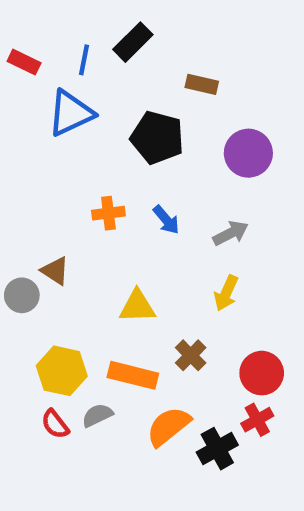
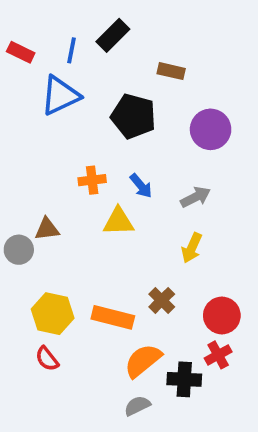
brown triangle: (55, 271) -> (47, 229), turned -40
yellow triangle: (137, 306) -> (118, 221), moved
gray semicircle: (97, 415) -> (137, 406), moved
black cross: (217, 449) -> (184, 379), turned 32

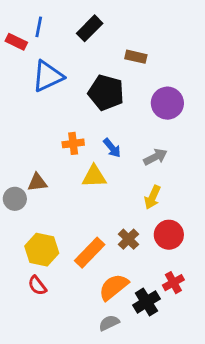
blue line: (71, 50) -> (39, 27), moved
red circle: (222, 315) -> (169, 235), moved
orange rectangle: (113, 317) -> (90, 253), turned -60
black cross: (184, 379) -> (146, 302), turned -35

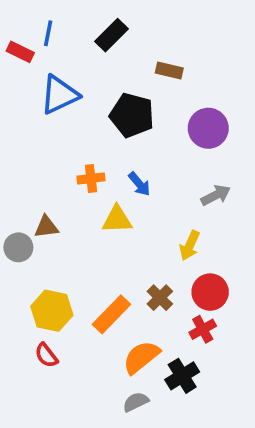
gray arrow: (155, 157) -> (216, 195), moved
red cross: (173, 283) -> (203, 329), moved

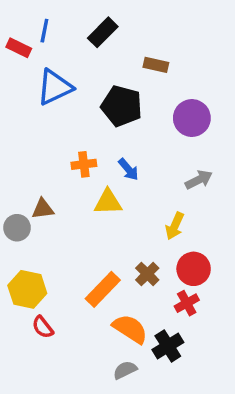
yellow hexagon: (52, 311) -> (27, 289), moved
orange semicircle: (141, 357) -> (130, 329), turned 72

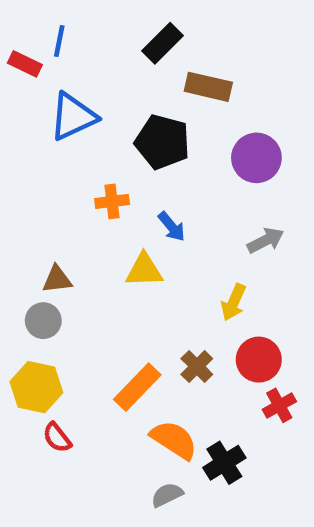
black rectangle: (103, 32) -> (162, 43), moved
brown rectangle: (156, 65) -> (208, 87), size x1.4
orange cross: (84, 164) -> (112, 201), moved
gray circle: (17, 228) -> (43, 321), moved
red cross: (187, 303) -> (279, 405), moved

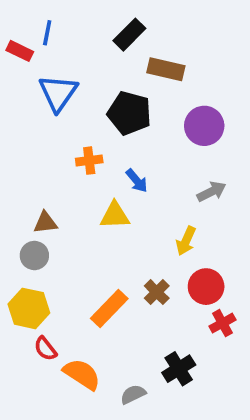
blue triangle: (73, 117) -> (58, 93), turned -30
orange semicircle: (174, 440) -> (82, 374), moved

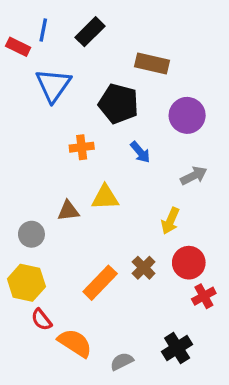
black rectangle: (129, 35) -> (90, 32), moved
blue arrow: (137, 181) -> (140, 152), moved
brown triangle: (45, 223) -> (68, 211), moved
black cross: (179, 369) -> (177, 348), moved

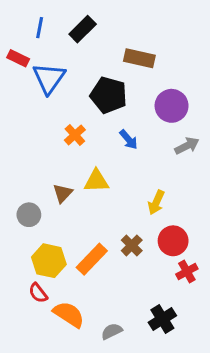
red rectangle: (18, 47) -> (18, 58), moved
orange cross: (82, 147) -> (75, 135), turned -35
gray arrow: (194, 176) -> (187, 146), moved
brown triangle: (68, 211) -> (63, 193), turned -40
yellow hexagon: (26, 283) -> (49, 261), moved

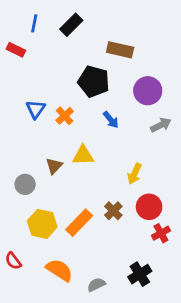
blue triangle: (49, 78) -> (36, 109), moved, size x0.7
red semicircle: (38, 293) -> (13, 261), moved

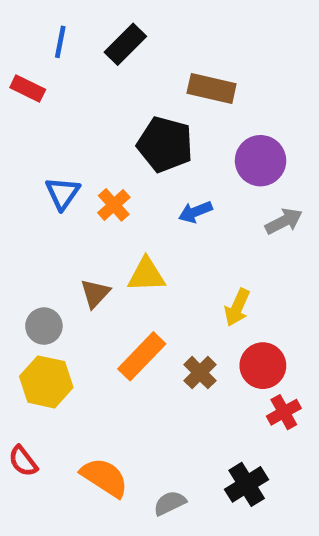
blue arrow: (111, 120) -> (195, 212), turned 108
orange rectangle: (79, 223) -> (142, 356), moved
yellow hexagon: (42, 224) -> (46, 382), moved

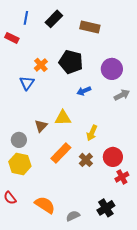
brown rectangle: (212, 88) -> (90, 27), moved
orange cross: (114, 205) -> (41, 65), moved
yellow arrow: (237, 307) -> (92, 133), moved

